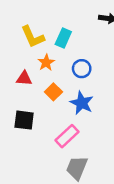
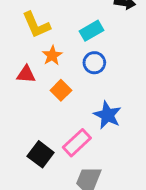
cyan rectangle: (63, 38) -> (91, 31), moved, turned 36
blue star: (82, 103) -> (107, 115), moved
black square: (24, 120) -> (41, 154), moved, turned 30

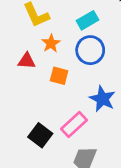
blue circle: (94, 63) -> (90, 50), size x1.4
orange square: (61, 90) -> (59, 76), turned -30

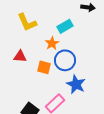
orange star: (51, 43) -> (52, 43), moved
blue circle: (90, 50) -> (65, 60), moved

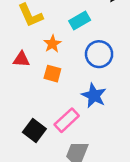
orange star: (52, 43) -> (52, 44), moved
blue circle: (65, 60) -> (99, 54), moved

